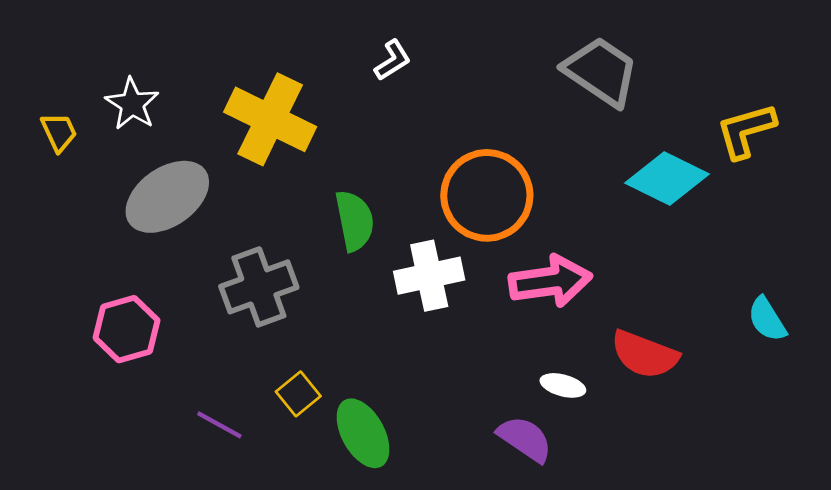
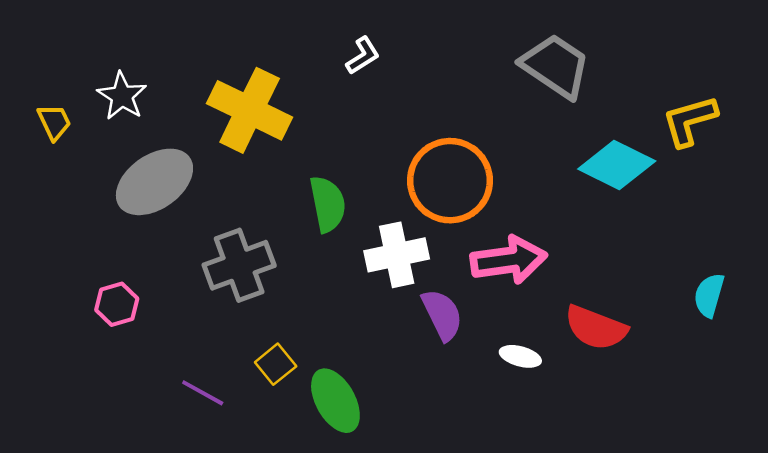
cyan semicircle: (767, 319) -> (709, 295), turned 48
pink hexagon: (127, 329) -> (117, 304), size x0.7
purple semicircle: (525, 439) -> (442, 315), moved, turned 30

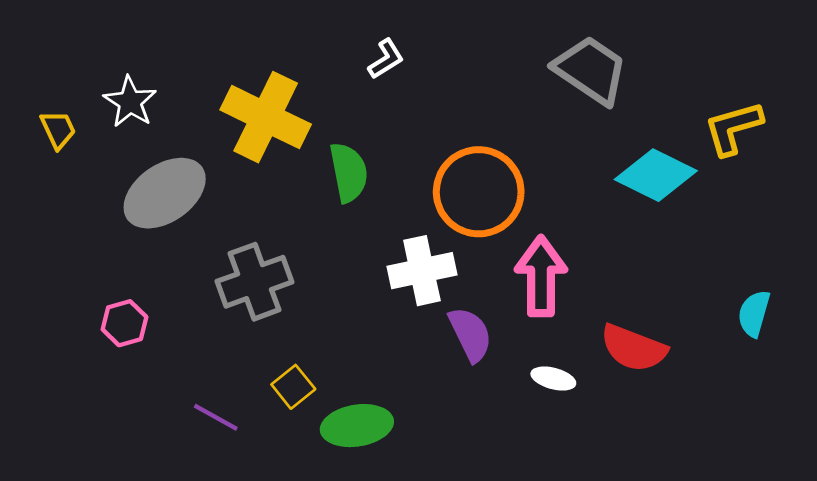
green semicircle: (328, 204) -> (349, 172), moved
pink arrow: (509, 260) -> (541, 276), turned -82
green ellipse: (335, 401) -> (357, 426), turned -70

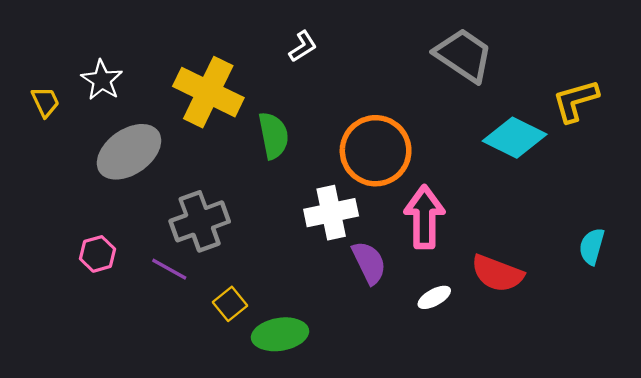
white ellipse: (553, 379) -> (434, 297), turned -44
purple line: (216, 417) -> (169, 269), moved

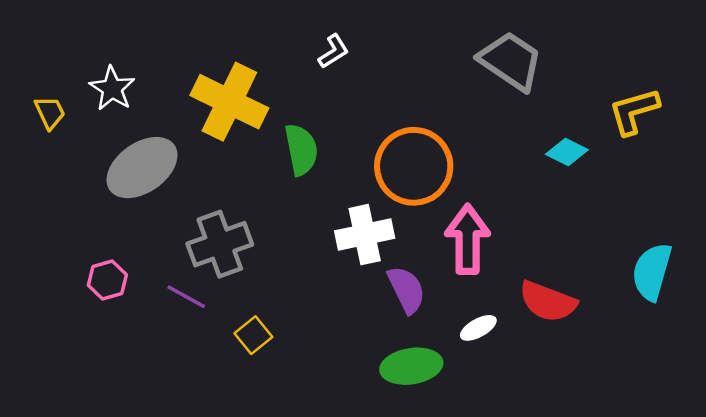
cyan diamond: (515, 138) -> (567, 152), size x0.6
cyan semicircle: (592, 246) -> (652, 272), size x1.4
green ellipse: (280, 334) -> (411, 366), moved

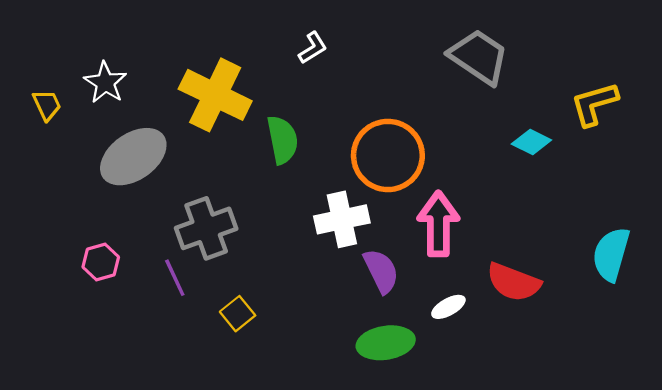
purple line: (186, 297) -> (175, 278), turned 36

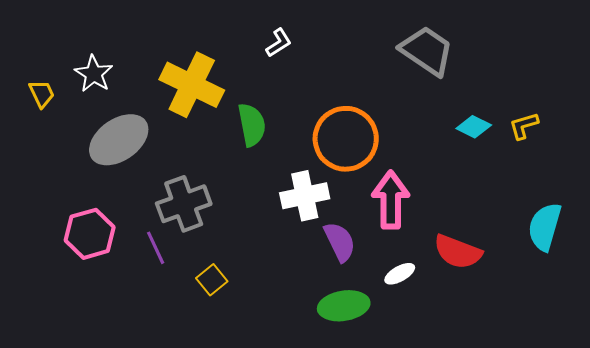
yellow L-shape: (594, 104) -> (524, 126), moved, size x0.7
pink hexagon: (101, 262) -> (90, 234), size x1.5

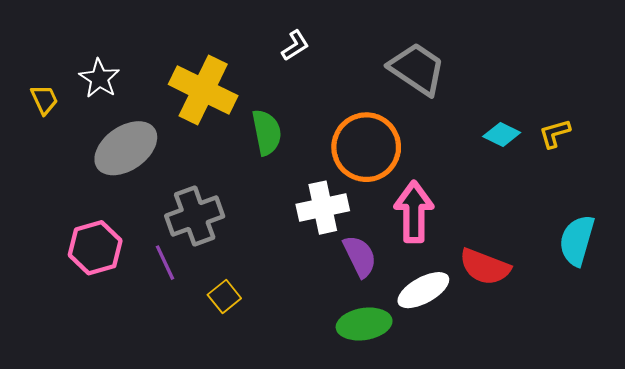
gray trapezoid: (427, 51) -> (417, 69), moved
white ellipse: (400, 274) -> (423, 290), size x1.6

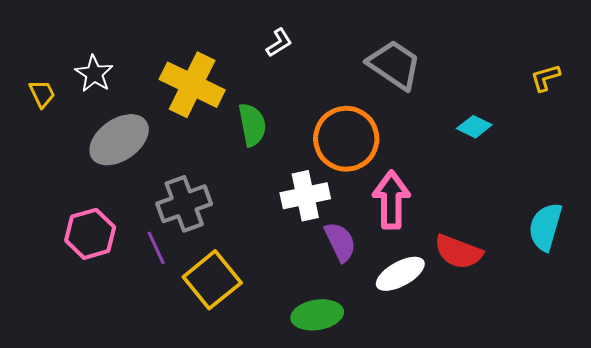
yellow L-shape: (555, 133) -> (545, 78), moved
yellow square: (224, 296) -> (212, 280), size x1.8
green ellipse: (364, 324) -> (317, 315), moved

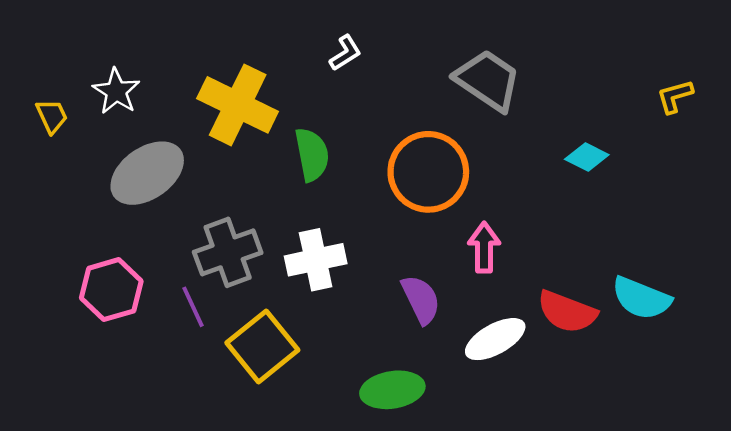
white cross: (305, 196) -> (316, 260), moved
pink arrow: (391, 200) -> (484, 247), size x0.7
cyan semicircle: (545, 227) -> (641, 298), moved, turned -84

